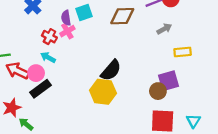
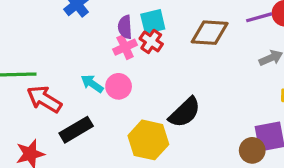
red cross: (49, 37) -> (151, 41), moved
pink circle: (36, 73) -> (119, 86), moved
yellow hexagon: (103, 92) -> (148, 140), moved

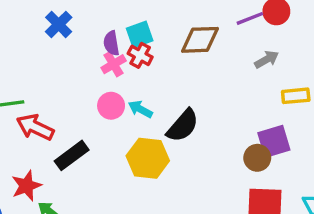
cyan arrow: (92, 84) -> (140, 109), moved

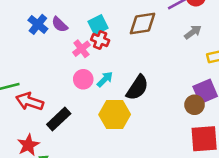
purple semicircle: (111, 43) -> (60, 24), moved, turned -30
cyan arrow: (140, 109) -> (105, 79), turned 114

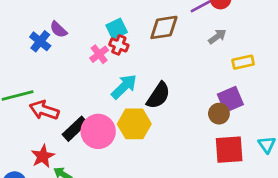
blue cross: (38, 24) -> (40, 41), moved
purple semicircle: (60, 24) -> (58, 29), moved
pink circle: (83, 79) -> (98, 131), moved, size x1.6
cyan arrow: (105, 79) -> (124, 87), size x1.5

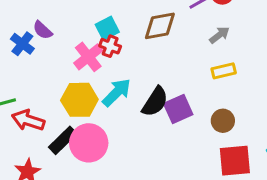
pink cross: (99, 54) -> (88, 57), size x1.4
yellow rectangle: (243, 62) -> (224, 71), moved
purple square: (230, 99) -> (178, 109), moved
yellow hexagon: (134, 124) -> (79, 100), moved

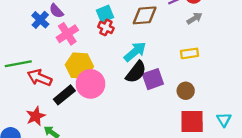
gray arrow: (219, 35) -> (194, 18), moved
pink cross: (88, 57) -> (67, 34), moved
cyan arrow: (117, 93) -> (135, 52), moved
pink circle: (89, 143) -> (91, 84), moved

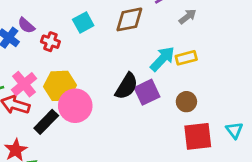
red cross: (106, 27) -> (50, 42), moved
pink cross: (67, 34) -> (24, 84), moved
cyan arrow: (135, 52) -> (162, 59), moved

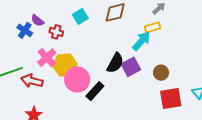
yellow rectangle: (186, 58) -> (153, 27), moved
pink cross: (24, 84) -> (47, 58), moved
black rectangle: (46, 122) -> (95, 91), moved

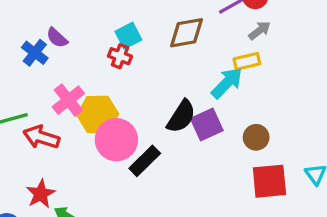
red cross: (56, 32) -> (120, 56), moved

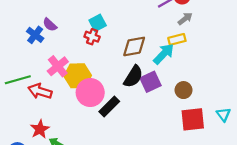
brown diamond: (186, 33) -> (134, 46), moved

